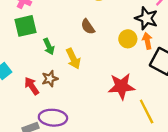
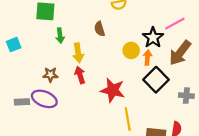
brown star: (50, 79) -> (50, 75), moved
red arrow: (32, 86) -> (80, 75), moved

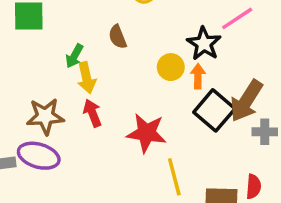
green arrow: (60, 36) -> (74, 56), moved, turned 40
brown arrow: (180, 53) -> (246, 101), moved
brown star: (50, 75) -> (45, 116), size x1.5

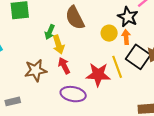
brown semicircle: (118, 37) -> (75, 18), size x1.6
purple ellipse: (39, 156) -> (73, 94), moved
yellow line: (174, 177) -> (117, 67), moved

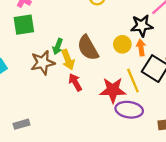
black star: (128, 17) -> (142, 26), turned -30
brown semicircle: (75, 18) -> (88, 48), moved
brown star: (36, 70) -> (43, 63), moved
purple ellipse: (73, 94) -> (129, 110), moved

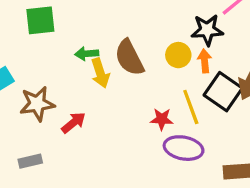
green arrow: (58, 47) -> (87, 54), turned 63
brown star: (43, 63) -> (37, 104), moved
red arrow: (75, 82) -> (74, 123), moved, turned 78
red star: (113, 90) -> (162, 119), size x0.6

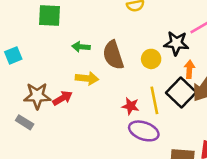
orange arrow: (205, 61) -> (189, 69), moved
yellow arrow: (100, 73) -> (87, 78), moved, turned -75
brown star: (37, 104) -> (37, 96), moved
gray rectangle: (30, 161) -> (25, 122), turned 36

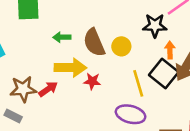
yellow circle: (151, 59) -> (121, 46), moved
yellow arrow: (87, 78) -> (70, 68), size x1.4
red star: (131, 106) -> (92, 81), moved

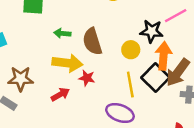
yellow circle: (121, 46) -> (131, 50), moved
orange arrow: (170, 50) -> (163, 56), size x1.6
red arrow: (48, 89) -> (60, 94), moved

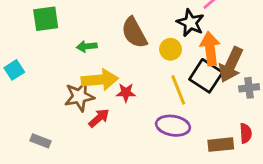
black star: (152, 31) -> (190, 23), turned 30
brown semicircle: (92, 42) -> (134, 33), moved
brown star: (21, 79) -> (79, 96), moved

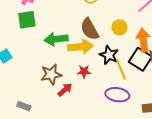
black star: (190, 23) -> (109, 55), moved
green arrow: (87, 46) -> (56, 39), size x1.6
yellow circle: (171, 49) -> (119, 27), moved
yellow arrow: (100, 80) -> (81, 47), moved

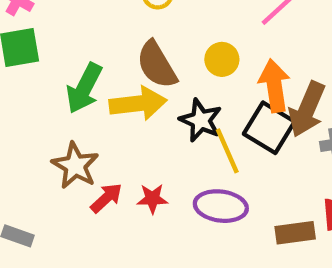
green arrow: (56, 39) -> (84, 88), turned -55
red star: (84, 72) -> (152, 199), moved
brown star: (51, 74) -> (75, 166), turned -30

